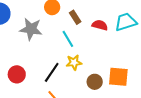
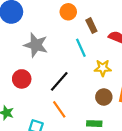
gray star: (31, 29) -> (36, 45), moved
yellow star: (74, 62) -> (103, 68), moved

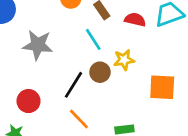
red circle: (22, 79) -> (28, 101), moved
brown circle: (104, 97) -> (100, 72), moved

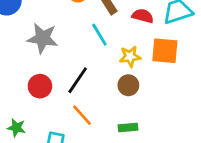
brown circle: (100, 72) -> (128, 85), moved
orange square: (162, 87) -> (165, 51), moved
red circle: (28, 101) -> (40, 86), moved

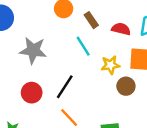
brown circle: (128, 85) -> (126, 86), moved

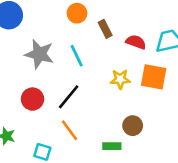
cyan line: (83, 46) -> (77, 56), moved
brown circle: (126, 86) -> (133, 126), moved

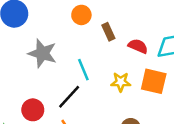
cyan line: (77, 56) -> (83, 70), moved
red circle: (33, 99) -> (33, 110), moved

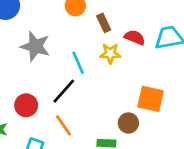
orange square: (154, 81) -> (151, 99), moved
yellow star: (121, 82) -> (110, 54), moved

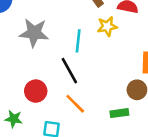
cyan line: (78, 63) -> (78, 41), turned 40
black line: (64, 91) -> (69, 71), turned -60

